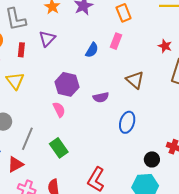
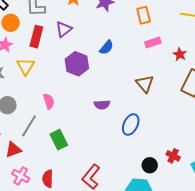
pink rectangle: (116, 41) -> (153, 43), moved, turned 42
red rectangle: (21, 50) -> (36, 37), size x1.5
purple hexagon: (67, 84) -> (77, 64), moved
purple semicircle: (101, 97) -> (102, 105), moved
pink semicircle: (59, 110) -> (49, 101), moved

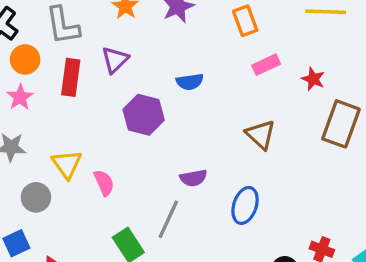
blue semicircle: (107, 47) -> (190, 82), turned 49
yellow triangle: (26, 66) -> (67, 164), moved
gray line: (29, 126) -> (168, 219), moved

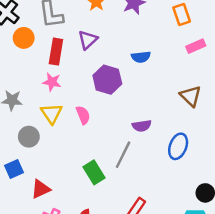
pink star: (20, 97) -> (52, 82), moved, turned -30
pink semicircle: (104, 183) -> (83, 115), moved

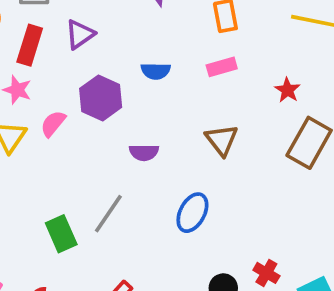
pink rectangle: (196, 46) -> (222, 67), moved
pink semicircle: (83, 115) -> (53, 124), moved, turned -126
purple semicircle: (142, 126) -> (144, 152), moved

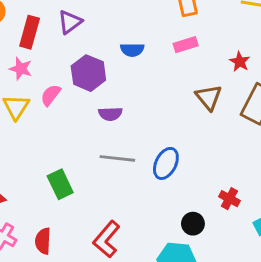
brown triangle: (222, 140) -> (209, 97), moved
purple semicircle: (144, 152) -> (110, 114), moved
gray line: (108, 214) -> (117, 158), moved, turned 64
red cross: (266, 273) -> (229, 199), moved

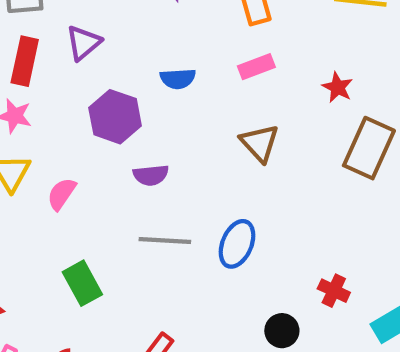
pink semicircle: (51, 95) -> (62, 194), moved
brown triangle: (209, 97) -> (260, 143), moved

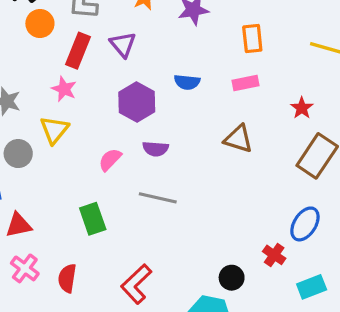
purple triangle: (83, 43) -> (123, 44), turned -40
brown triangle: (260, 143) -> (238, 139), turned -40
pink semicircle: (62, 194) -> (110, 160), moved
blue ellipse: (237, 244) -> (305, 224), moved

